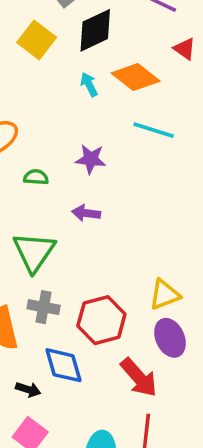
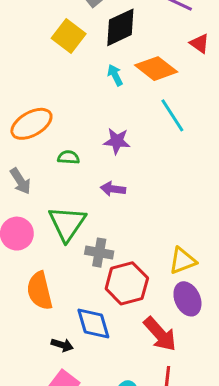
cyan line: (154, 130) -> (172, 115), turned 40
gray cross: (44, 307) -> (99, 253), moved

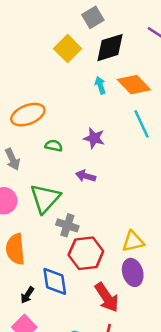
black arrow: (62, 345) -> (27, 295), turned 98

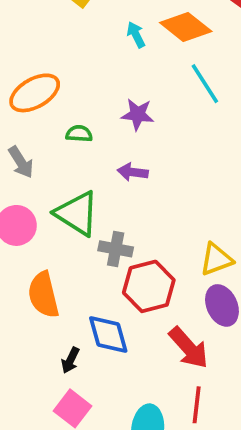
green triangle: (45, 198) -> (77, 213), turned -32

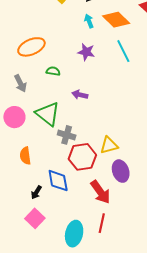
purple star: (138, 114) -> (86, 52), moved
yellow triangle: (216, 259) -> (109, 145), moved
orange semicircle: (43, 295) -> (25, 156), size x0.7

